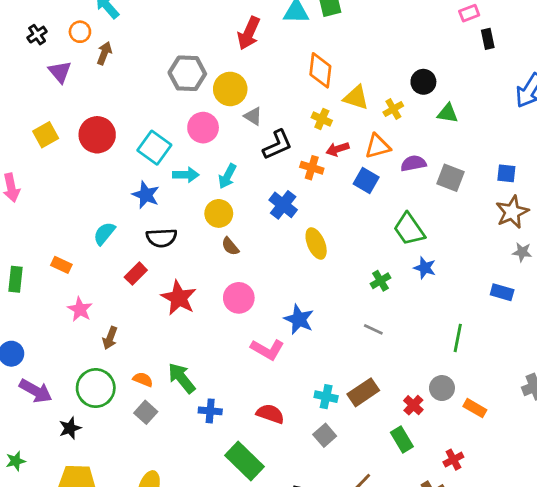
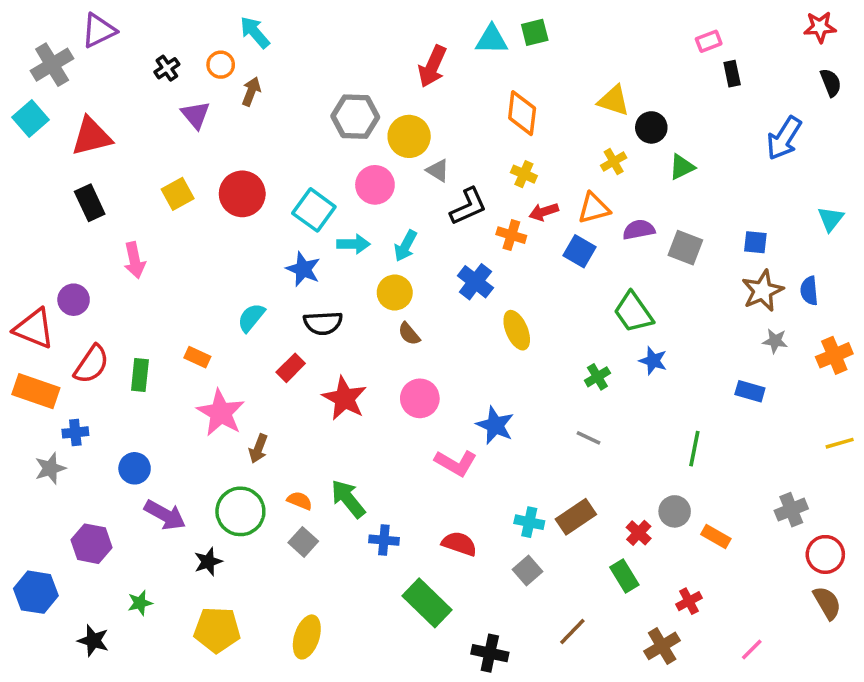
yellow triangle: (356, 98) -> (614, 101), moved
green triangle: (448, 113) -> (682, 167), turned -35
pink star: (80, 309) -> (221, 413), size x1.5

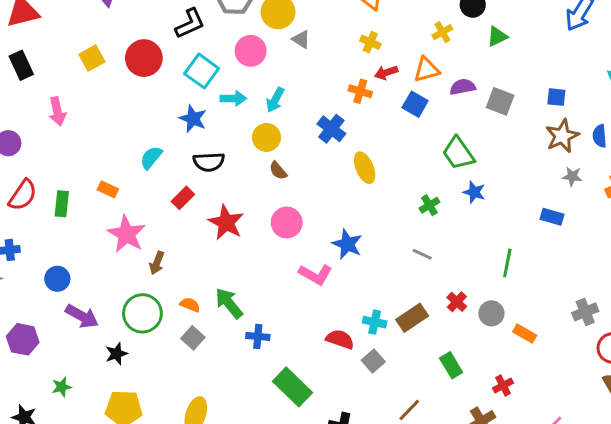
black L-shape: (468, 206) -> (190, 23), moved
red cross: (639, 533) -> (457, 302), moved
red semicircle: (459, 544) -> (340, 339), moved

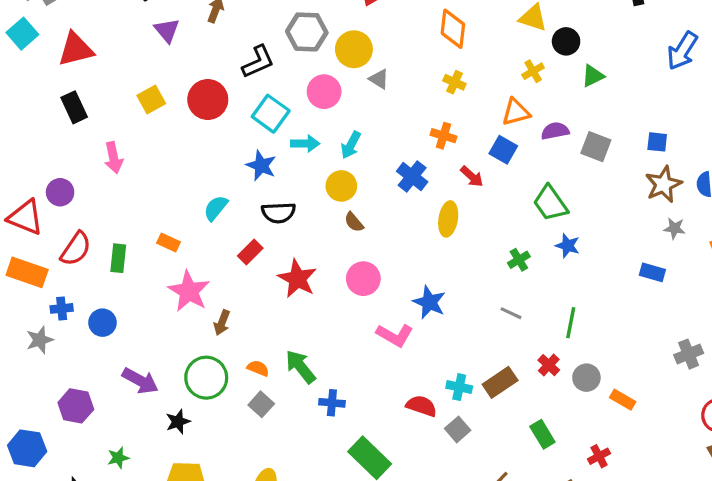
red arrow: (386, 73) -> (472, 177), moved, turned -120
yellow ellipse: (365, 168) -> (448, 219), turned 32
green line: (507, 263) -> (571, 323), moved
blue circle: (57, 279) -> (103, 323), moved
gray cross: (585, 312) -> (689, 354), moved

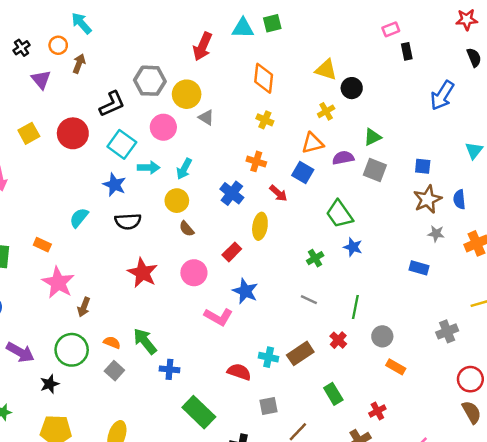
green triangle: (593, 76) -> (373, 137), moved
red rectangle: (250, 252) -> (232, 252), moved
gray circle: (586, 378) -> (382, 336), moved
gray square: (458, 429) -> (269, 406), moved, turned 30

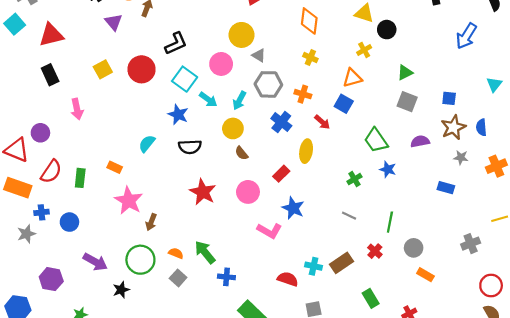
gray hexagon: (150, 81) -> (268, 84), moved
purple semicircle: (343, 158) -> (420, 141), moved
cyan arrow: (149, 168) -> (208, 99), turned 36

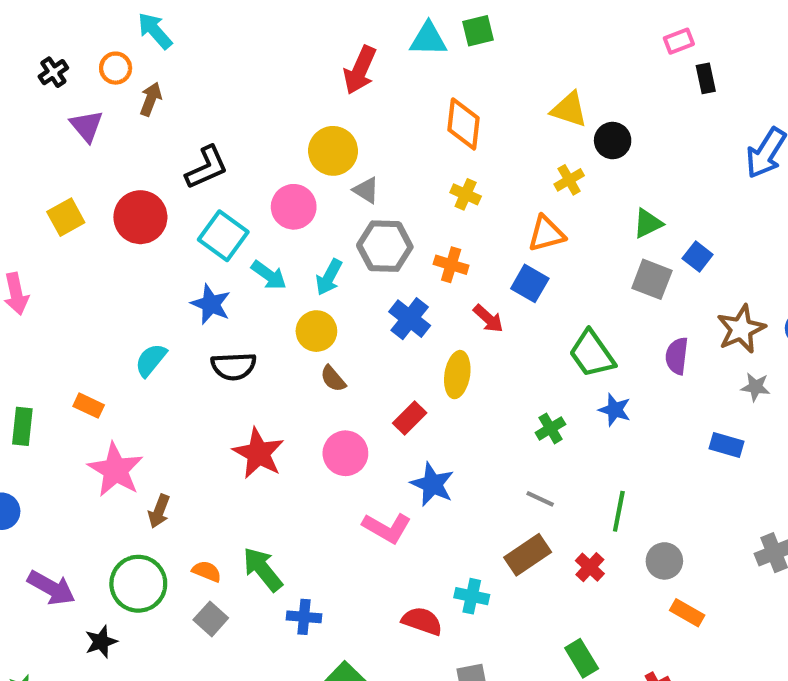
blue square: (449, 98) -> (698, 256), moved, turned 32
purple semicircle: (420, 141) -> (677, 356), turned -72
brown rectangle: (342, 263) -> (528, 555), moved

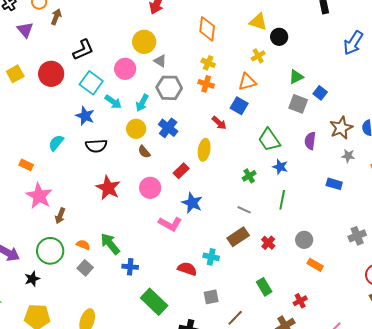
orange cross: (451, 265) -> (206, 84), moved
blue cross: (410, 319) -> (168, 128), moved
green line: (619, 511) -> (282, 200), moved

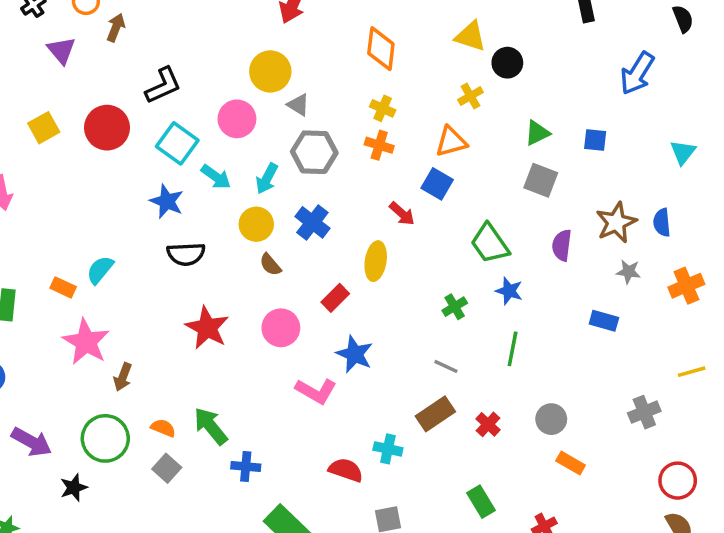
blue square: (320, 93) -> (595, 140), moved, turned -32
cyan semicircle: (56, 143) -> (100, 270), moved

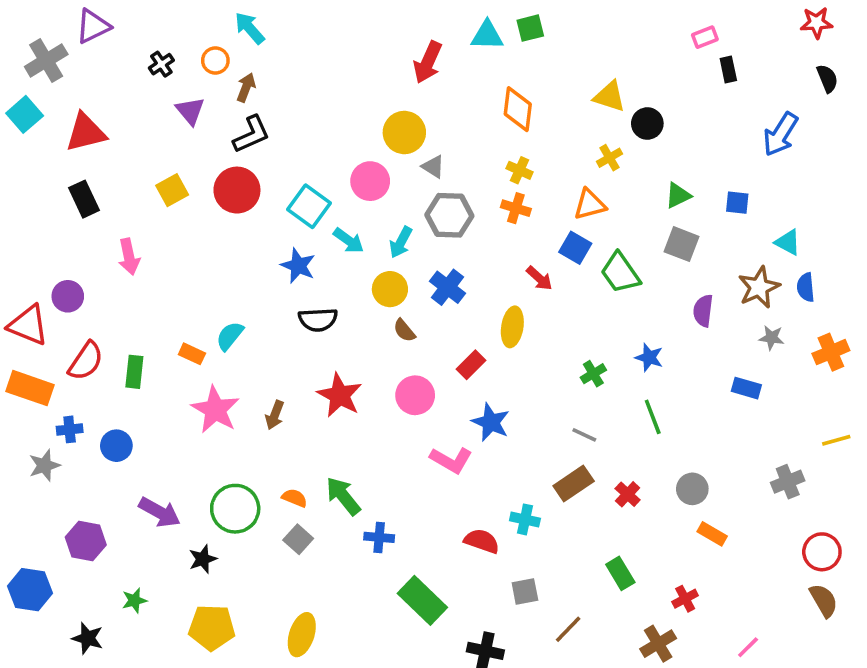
black L-shape: (163, 85) -> (251, 134), moved
cyan triangle: (683, 152) -> (788, 242), moved, turned -40
green trapezoid: (490, 244) -> (620, 273), moved
green line: (513, 349) -> (653, 417), turned -32
brown arrow: (123, 377) -> (275, 415), moved

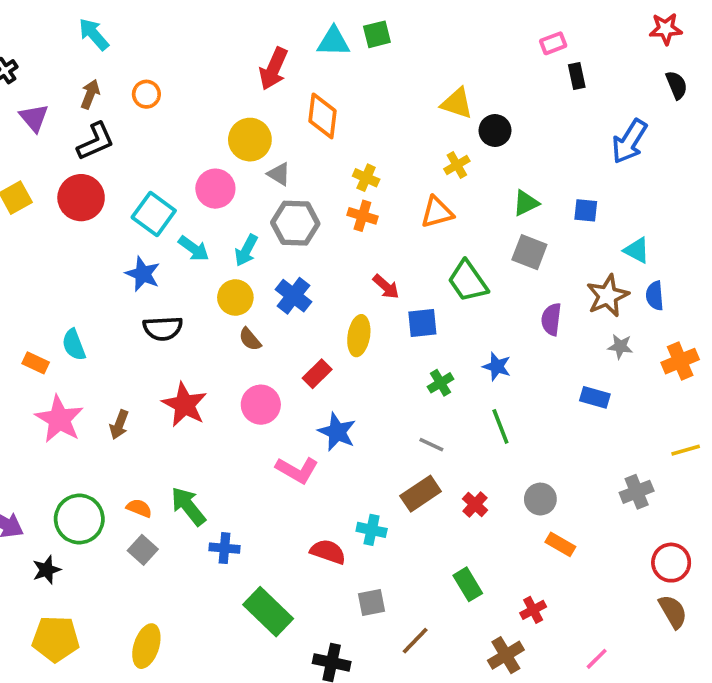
orange circle: (215, 61) -> (146, 94), moved
orange diamond: (518, 109) -> (323, 116), moved
blue square: (575, 248) -> (422, 323), moved, turned -36
cyan semicircle: (230, 336) -> (74, 345), turned -60

